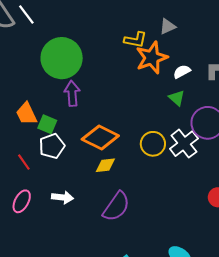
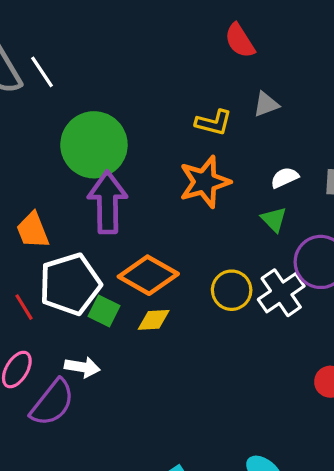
orange star: (152, 58) -> (205, 182), moved
purple arrow: (72, 93) -> (107, 202), size x1.5
green square: (47, 124) -> (104, 311), moved
white pentagon: (52, 146) -> (70, 284), size x1.5
purple semicircle: (116, 207) -> (52, 403), moved

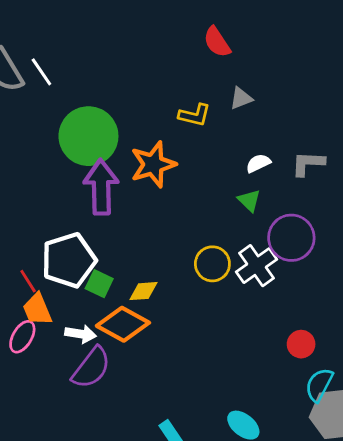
orange star: (205, 182) -> (153, 164), moved
orange trapezoid: (33, 230) -> (37, 309), moved
orange diamond: (148, 275) -> (123, 324), moved
purple semicircle: (52, 403) -> (91, 368), moved

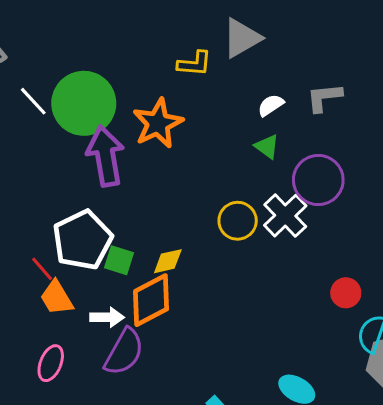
white line: (41, 72) -> (33, 101), moved
gray triangle: (241, 98) -> (242, 38), size x1.6
orange diamond: (123, 324) -> (151, 300), turned -48
pink ellipse: (22, 337) -> (51, 363), moved

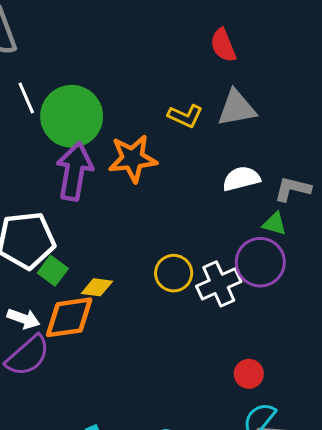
white semicircle: (271, 105) -> (241, 179), size x1.4
green triangle: (267, 147) -> (274, 224), moved, turned -40

